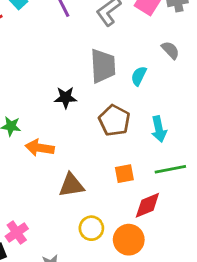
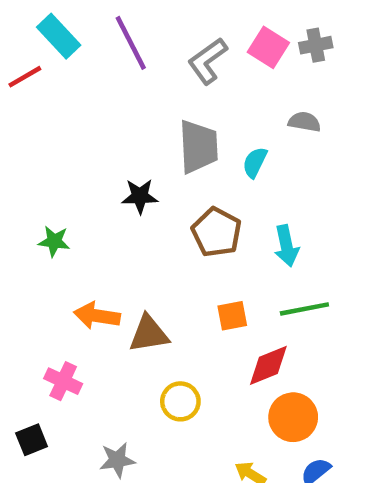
gray semicircle: (170, 50) -> (304, 122), turned -36
orange arrow: (40, 148) -> (97, 316), moved
pink cross: (17, 232) -> (63, 381), moved, turned -30
orange circle: (129, 240) -> (293, 417), moved

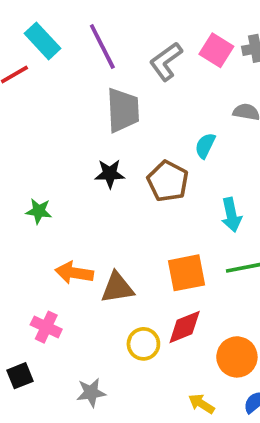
gray trapezoid: (198, 147) -> (123, 110), moved
brown pentagon: (216, 232) -> (168, 181), moved
orange square: (232, 316) -> (186, 273), size x1.5
red diamond: (268, 365) -> (185, 327), moved

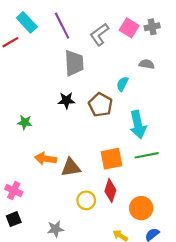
cyan arrow: (231, 215) -> (138, 125), size x1.4
pink cross: (46, 327) -> (14, 191), moved
red diamond: (185, 327) -> (110, 191), turned -50

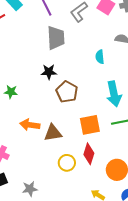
cyan semicircle: (122, 84) -> (100, 57), turned -32
brown pentagon: (100, 105) -> (67, 92), moved
gray star: (55, 229) -> (30, 189), moved

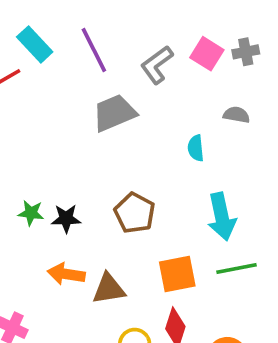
gray trapezoid: (56, 38) -> (114, 113), turned -110
black star: (49, 72) -> (66, 218), moved

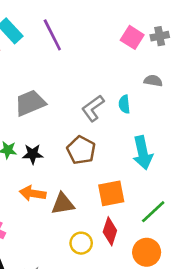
gray L-shape: (157, 65) -> (93, 108), moved
gray trapezoid: (114, 113) -> (30, 103), moved
green line: (236, 268) -> (153, 212), moved, turned -32

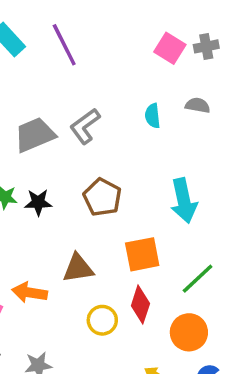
cyan semicircle: (124, 104) -> (153, 116), moved
gray L-shape: (93, 108) -> (85, 126), moved
orange arrow: (33, 193) -> (30, 292), moved

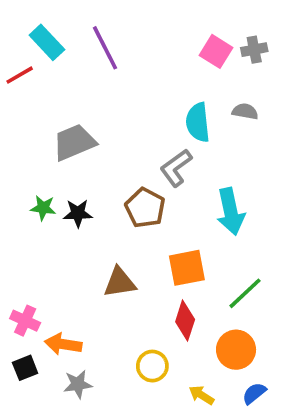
cyan semicircle: (153, 116) -> (198, 122), size x1.5
gray L-shape: (85, 126) -> (176, 168), moved
orange arrow: (30, 292) -> (63, 344), moved
yellow circle: (102, 320) -> (152, 366), moved

